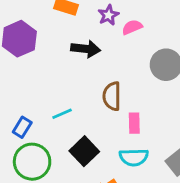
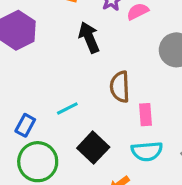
black arrow: (86, 49) -> (89, 37), turned -116

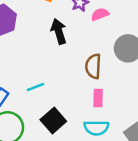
brown semicircle: (120, 87) -> (93, 66), moved

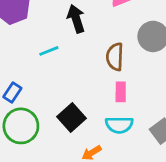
cyan line: (36, 87) -> (49, 51), moved

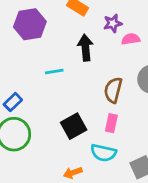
black square: (72, 117) -> (74, 126), moved

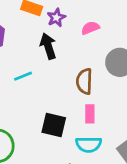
purple star: (113, 23) -> (56, 18), moved
black square: (74, 126) -> (54, 125), turned -35

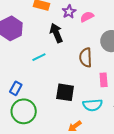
purple star: (56, 18) -> (69, 12), moved
pink rectangle: (90, 114) -> (104, 80), moved

